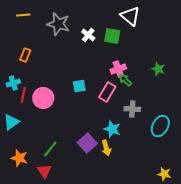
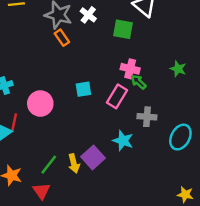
white cross: (88, 35) -> (88, 15), moved
orange rectangle: (25, 55) -> (62, 38), moved, turned -56
pink cross: (118, 69) -> (130, 69), turned 35
red line: (23, 95) -> (14, 123), moved
yellow arrow: (106, 148) -> (74, 163), moved

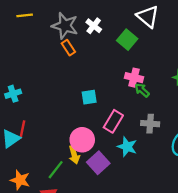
green square: (123, 29) -> (127, 40), turned 30
pink rectangle: (117, 96) -> (113, 121), moved
pink circle: (40, 104) -> (82, 140), moved
yellow arrow: (74, 163) -> (74, 155), moved

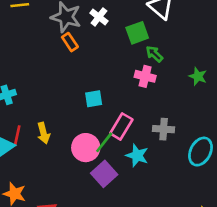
green square: (127, 40) -> (137, 33), turned 30
green arrow: (142, 90) -> (154, 54), moved
yellow arrow: (74, 155) -> (44, 133), moved
green line: (56, 170) -> (104, 142), moved

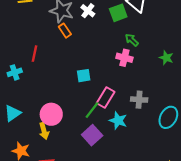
green square: (137, 33) -> (118, 13), moved
yellow arrow: (44, 133) -> (44, 131), moved
red line: (17, 136) -> (35, 54), moved
pink circle: (86, 148) -> (51, 114), moved

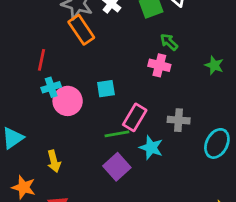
orange rectangle: (65, 31) -> (81, 30), size x1.5
cyan cross: (15, 72) -> (51, 87), moved
green line: (92, 110) -> (117, 134), turned 42
pink circle: (51, 114) -> (68, 101), moved

